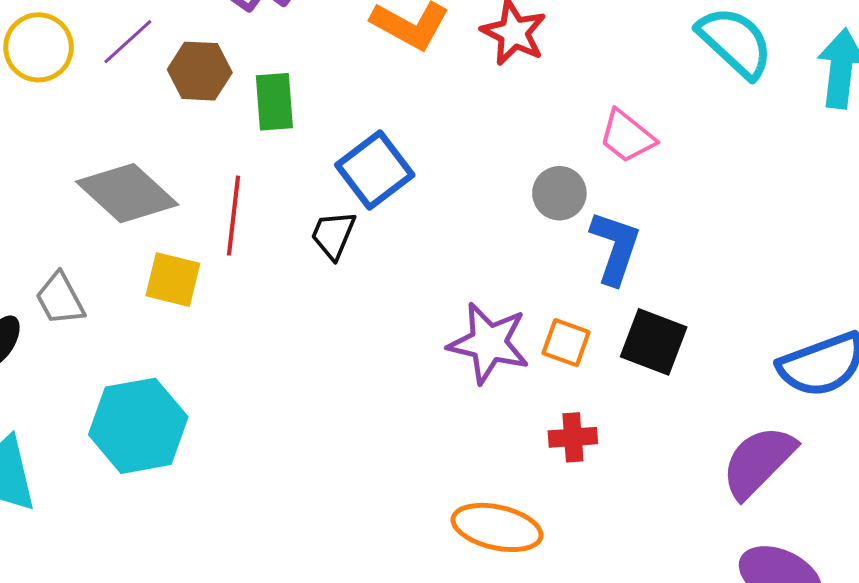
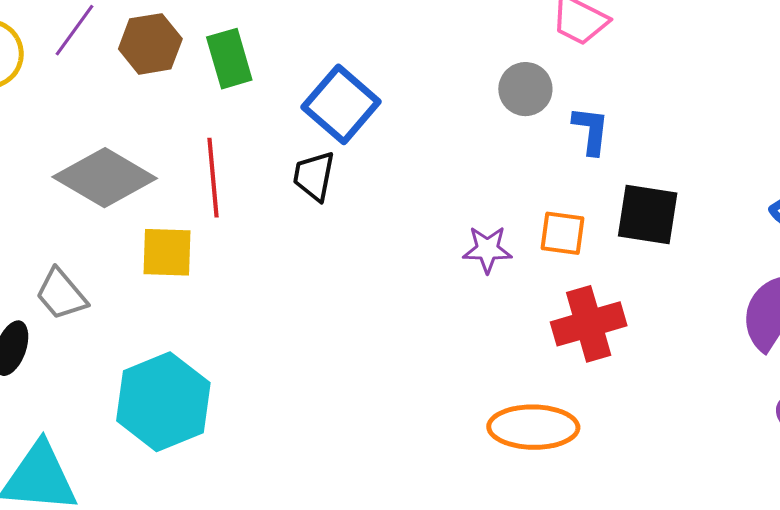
blue L-shape: (615, 248) -> (591, 130), size x0.7
purple star: (489, 343) -> (487, 249), size x0.6
red cross: (573, 437) -> (589, 324), size x1.5

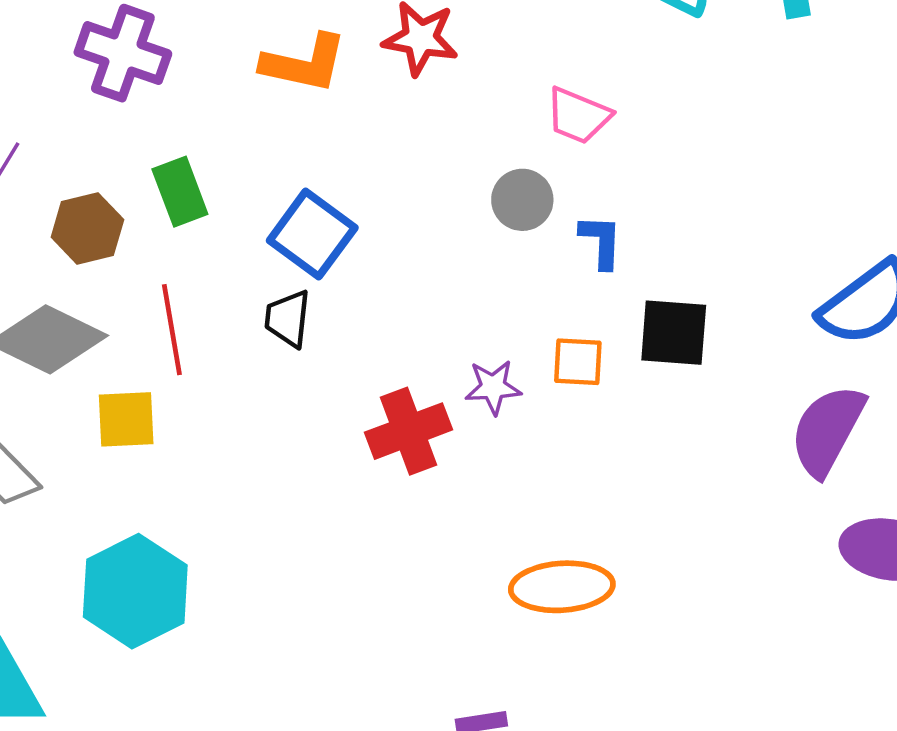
brown hexagon: (150, 44) -> (87, 228), moved
red cross: (589, 324) -> (409, 431), moved

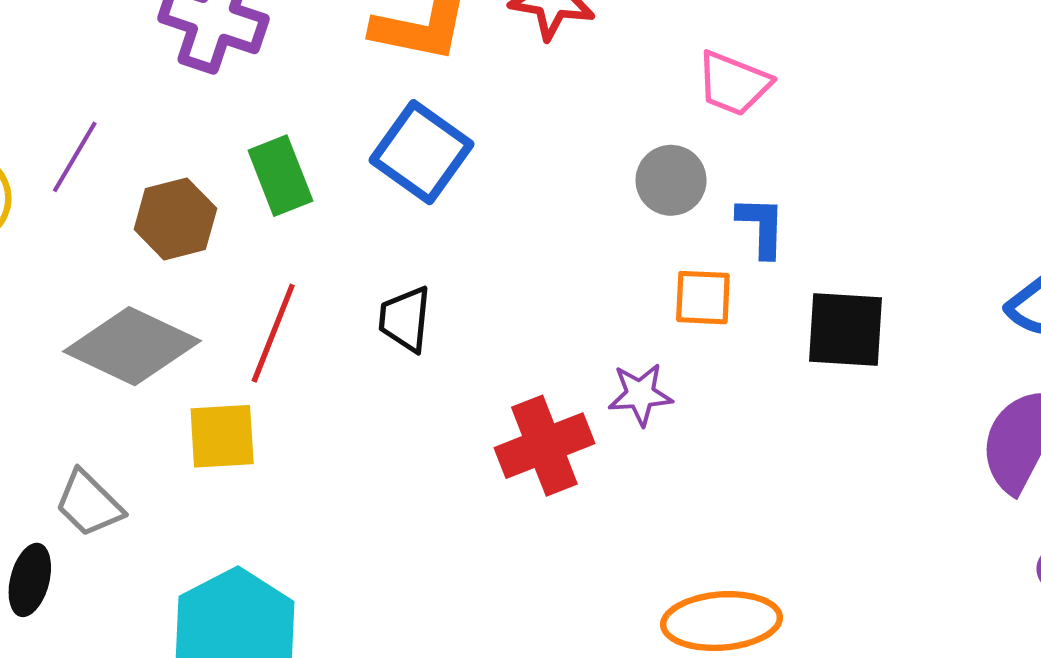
blue square: (312, 234) -> (422, 152), moved
red line: (172, 330) -> (273, 333), turned 32
orange square: (578, 362) -> (703, 298), moved

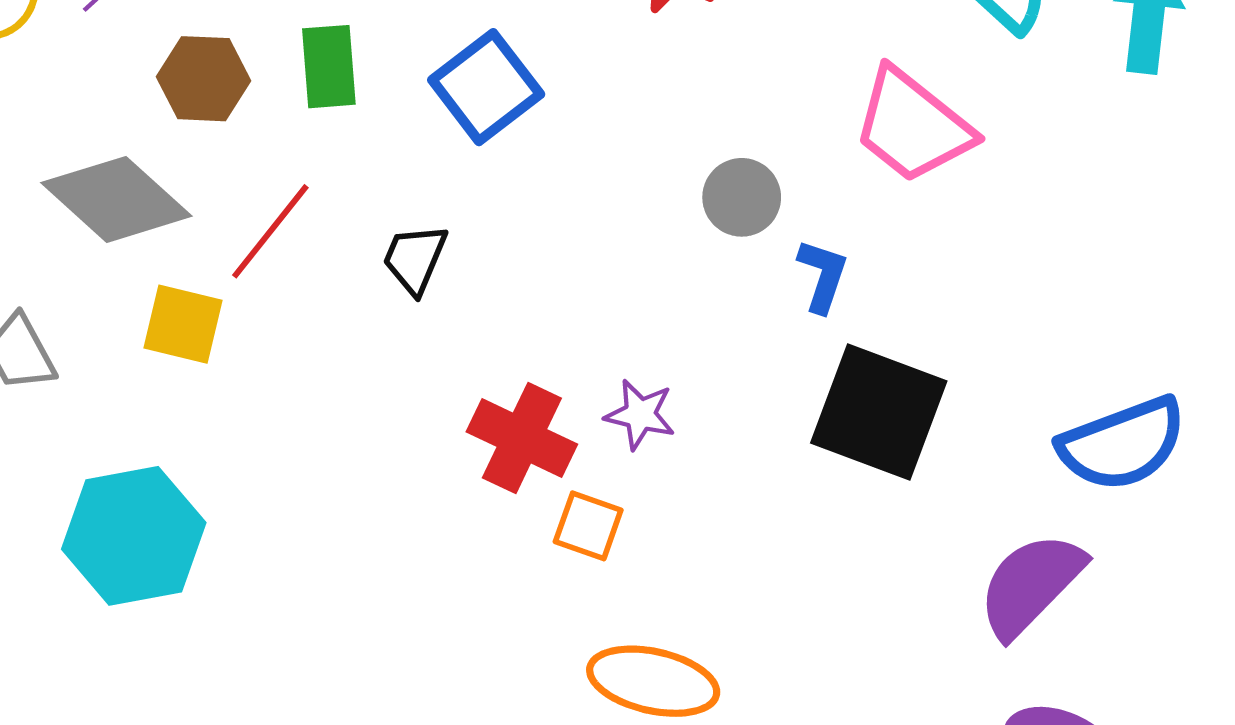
pink trapezoid: (734, 84) -> (913, 126), moved, size x1.5
orange square: (703, 298) -> (588, 526), moved
black square: (846, 330) -> (879, 412), size x1.4
red cross: (544, 446) -> (522, 438), turned 30

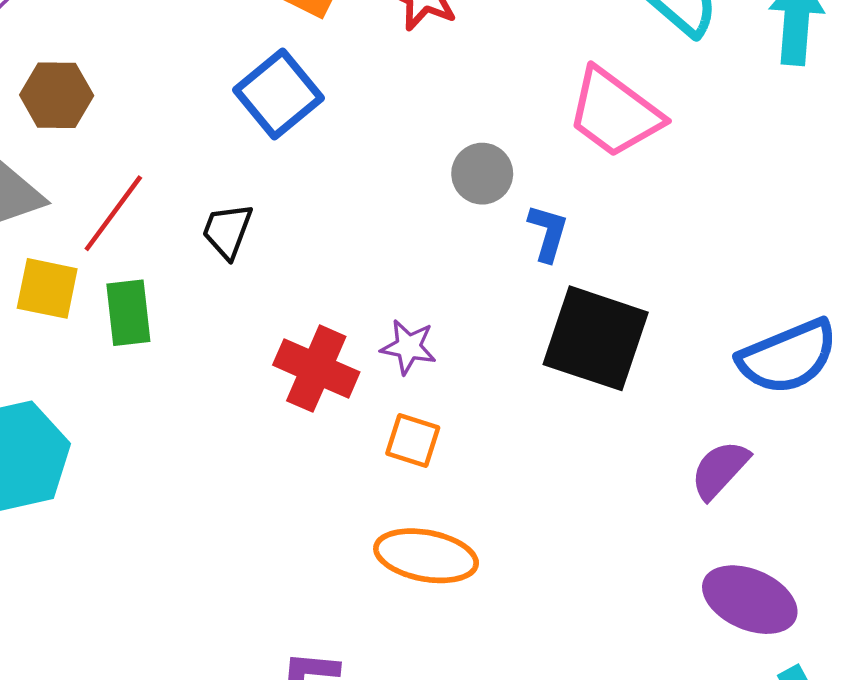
green rectangle: (329, 67) -> (128, 313), moved
orange square: (588, 526) -> (413, 440), moved
purple semicircle: (1031, 585) -> (720, 470), size x0.7

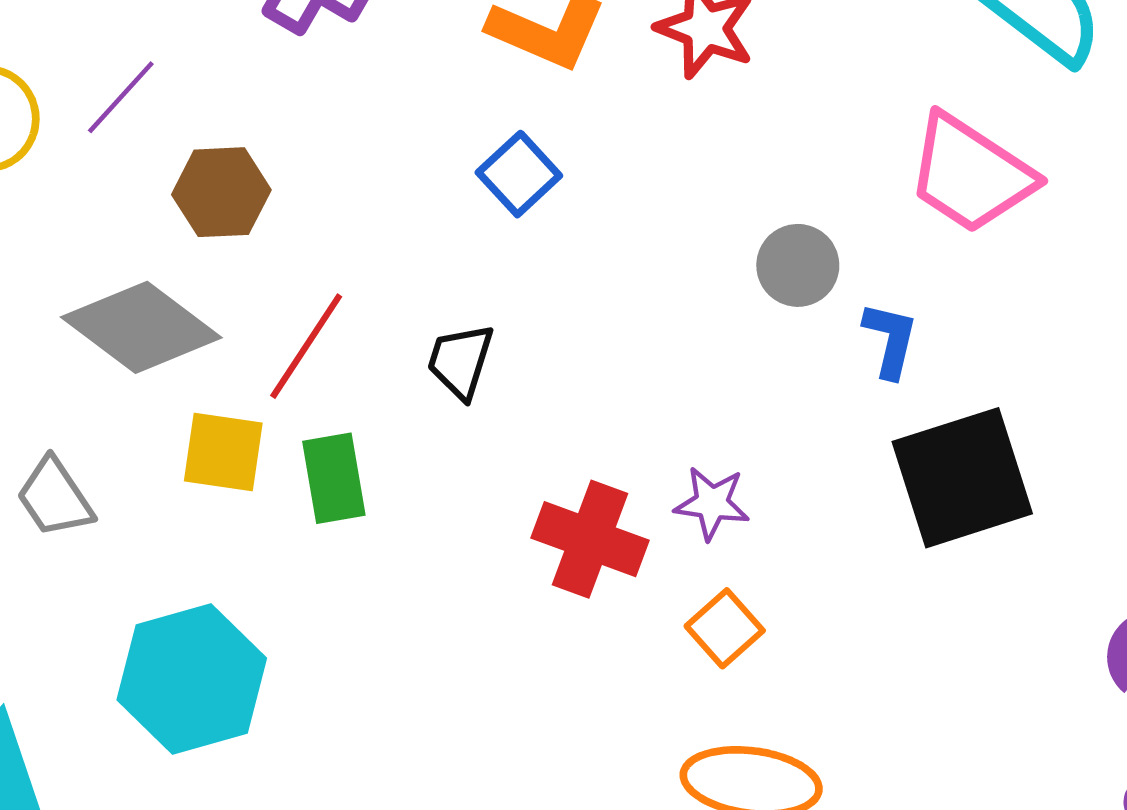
blue square: (279, 94) -> (519, 174), size x0.7
black square: (596, 338) -> (962, 478), turned -33
orange square: (413, 440) -> (725, 628), turned 34

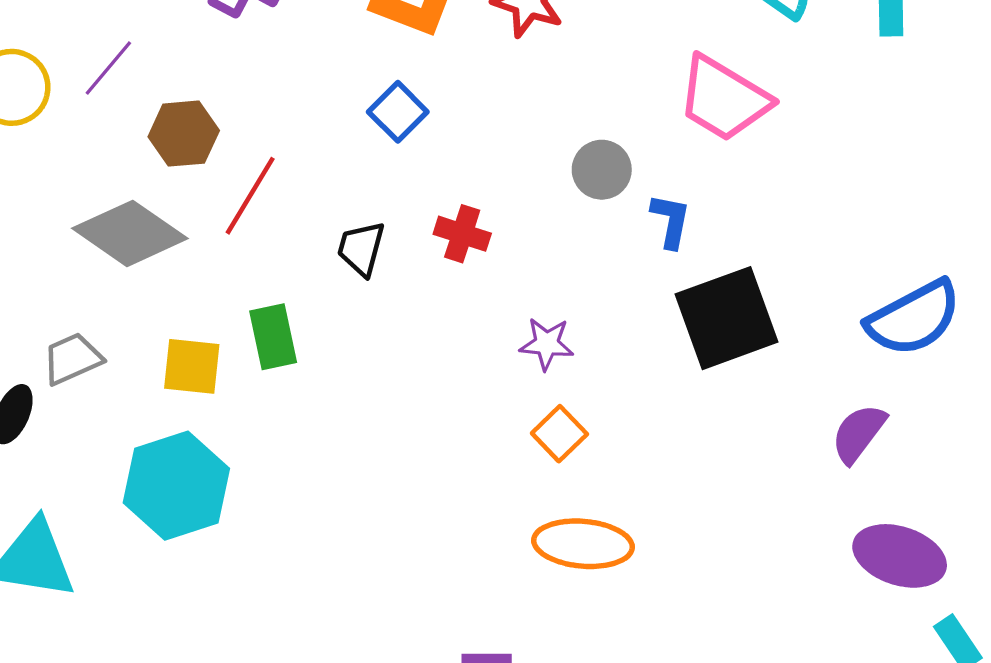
red line: (306, 346) -> (250, 196), moved
yellow square: (223, 452) -> (192, 366), moved
gray trapezoid: (55, 498) -> (72, 359), turned 102
red cross: (590, 539) -> (462, 234), moved, size x0.7

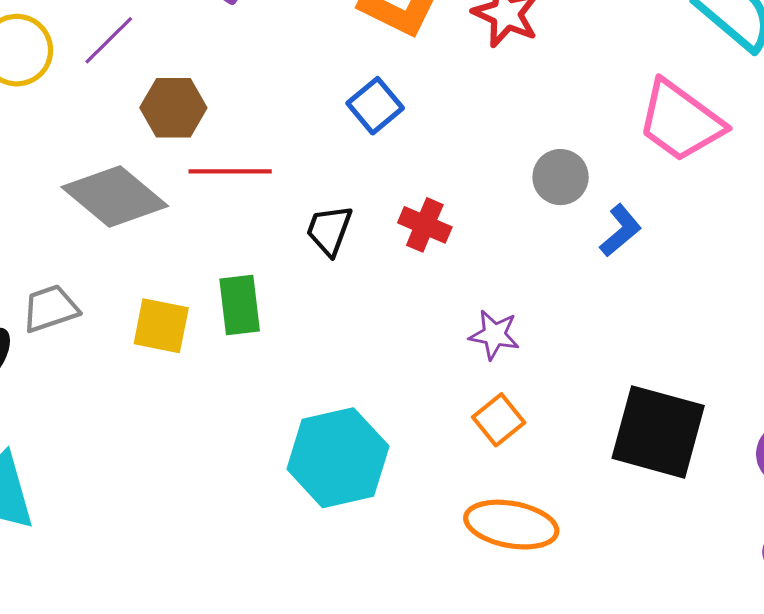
red line: (250, 196) -> (230, 171), turned 54
blue L-shape: (671, 221) -> (620, 231), turned 34
black square: (727, 318) -> (658, 432), moved, turned 30
cyan hexagon: (176, 486) -> (338, 458), moved

